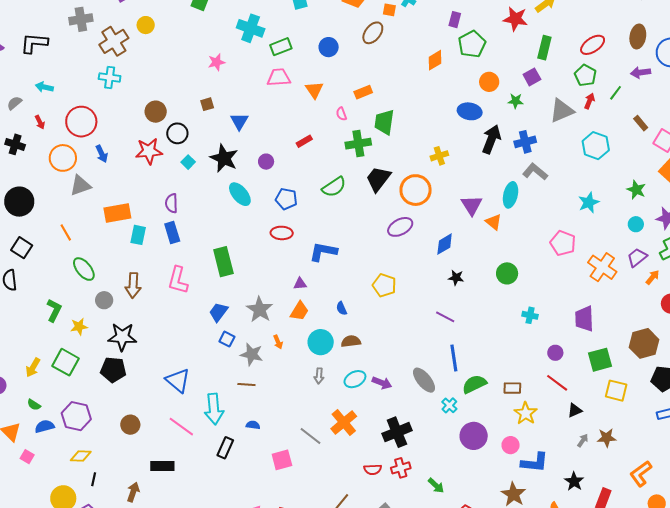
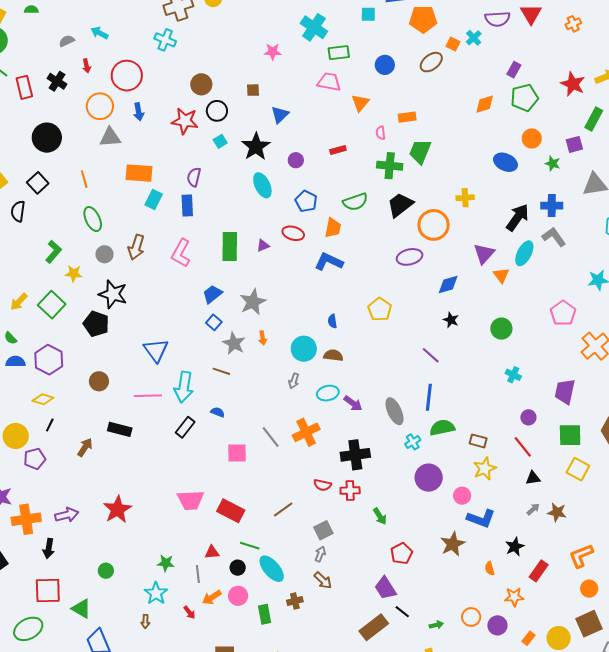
black arrow: (491, 139) -> (518, 218), moved
purple triangle: (300, 284) -> (263, 246), moved, turned -32
orange trapezoid: (299, 311) -> (333, 228), moved, turned -35
pink line: (181, 427) -> (148, 396), turned -52

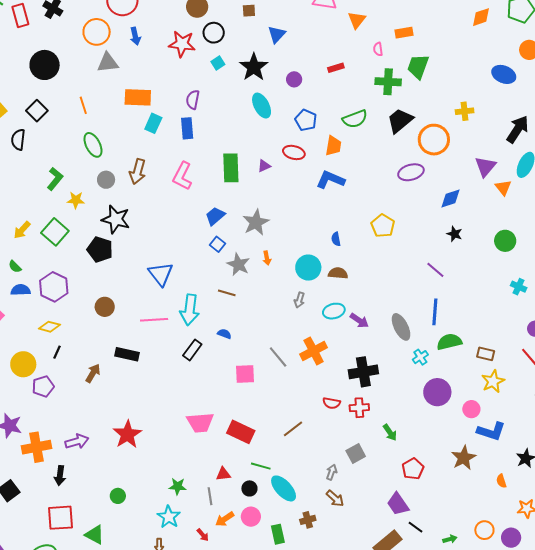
gray square: (323, 530) -> (356, 454), moved

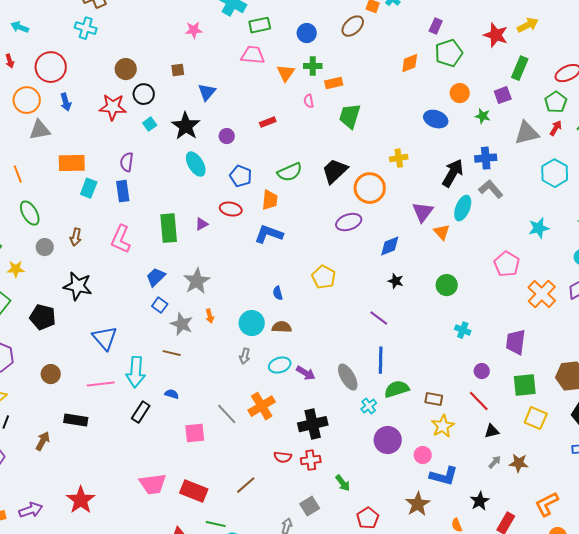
green cross: (388, 82) -> (313, 66), moved, size x0.7
brown arrow: (138, 172) -> (76, 237), size x0.7
black star: (116, 219) -> (78, 286), moved

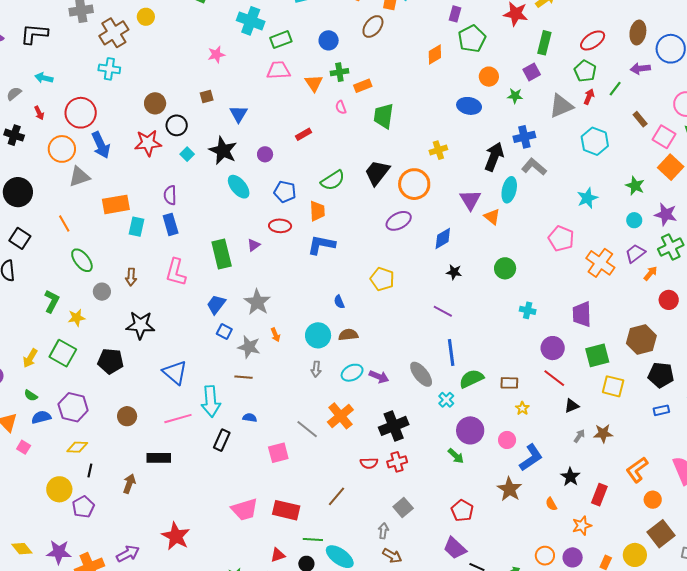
blue arrow: (66, 102) -> (101, 145), size x1.5
purple circle: (482, 371) -> (553, 348), size x1.5
yellow star: (443, 426) -> (522, 408), size x0.6
blue L-shape: (444, 476) -> (531, 458), turned -40
green arrow: (343, 483) -> (456, 456), moved

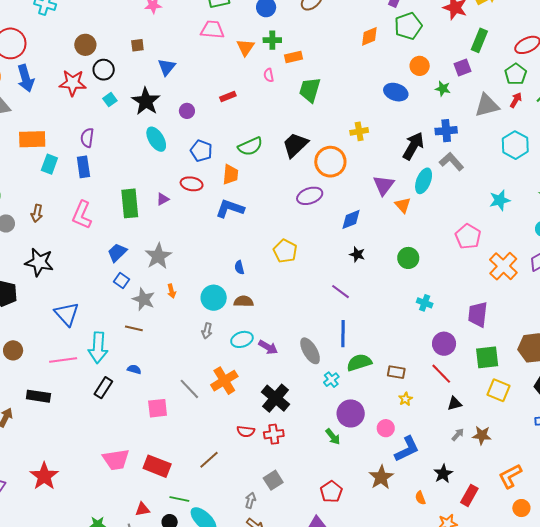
black cross: (394, 426) -> (275, 398), turned -36

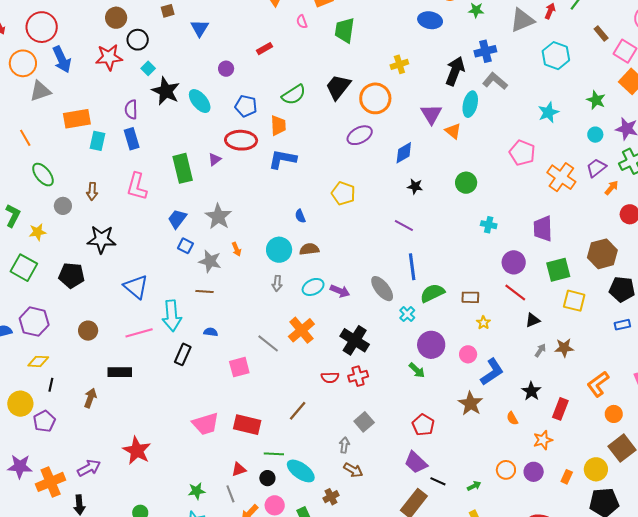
black star: (146, 101) -> (166, 91), moved
red ellipse: (192, 184) -> (241, 140), size x1.4

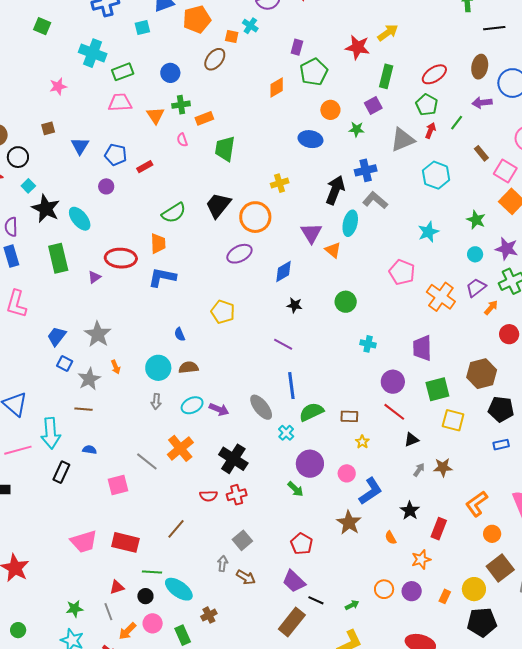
blue pentagon: (246, 106) -> (116, 155), moved
green rectangle: (183, 168) -> (58, 258), moved
gray star: (210, 261) -> (89, 379), turned 30
brown arrow: (353, 470) -> (246, 577), moved

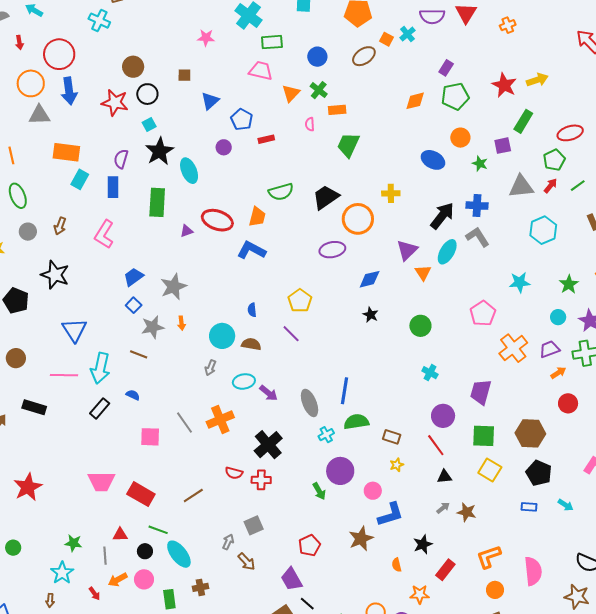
green cross: (181, 105) -> (319, 90), turned 30
purple line: (283, 344) -> (291, 334), moved

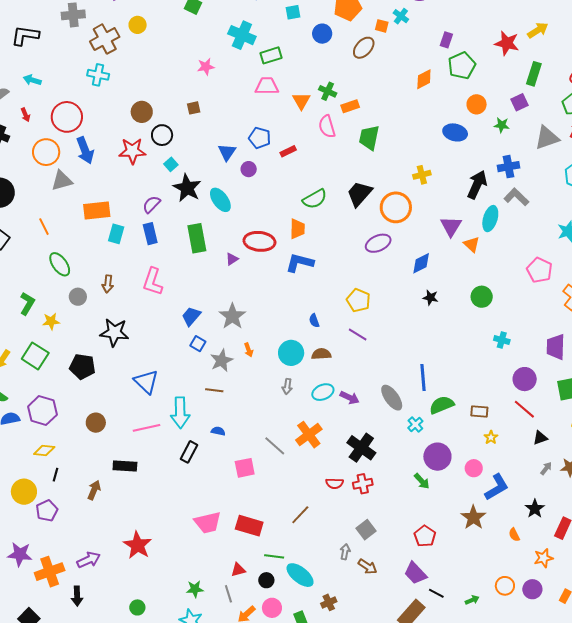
blue circle: (317, 57) -> (322, 34), moved
blue triangle: (210, 101) -> (227, 152), moved
pink semicircle: (310, 124) -> (327, 127), size x1.6
purple semicircle: (121, 159) -> (151, 204), turned 42

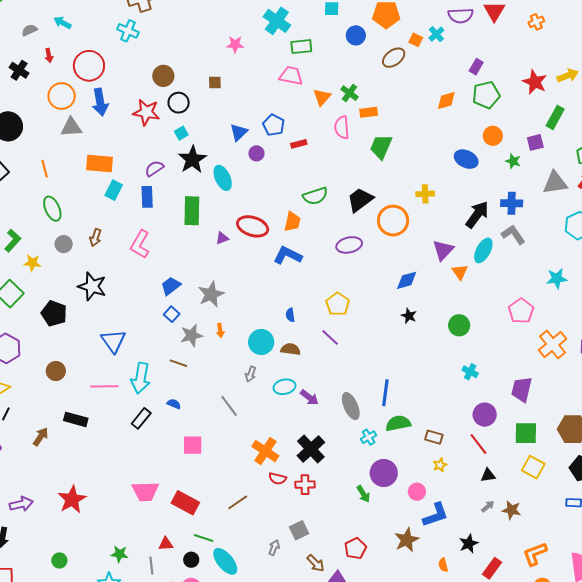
purple ellipse: (378, 243) -> (349, 245), moved
orange cross: (309, 435) -> (265, 451), moved, turned -32
gray line: (275, 446) -> (229, 406), moved
brown arrow: (368, 567) -> (316, 563), moved

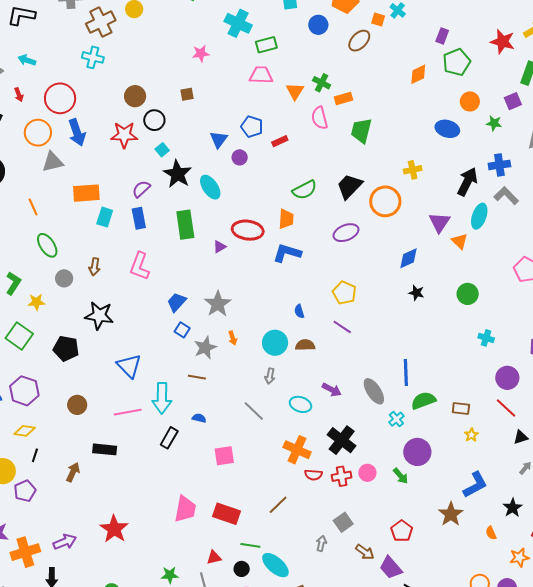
cyan ellipse: (284, 387) -> (300, 404), moved, turned 40
pink trapezoid: (145, 491) -> (185, 509), turned -68
pink circle: (417, 492) -> (367, 473), moved

